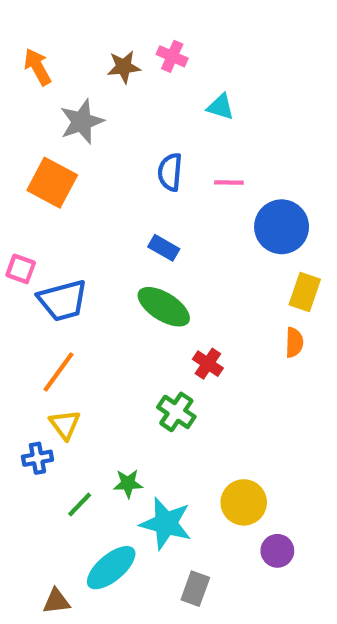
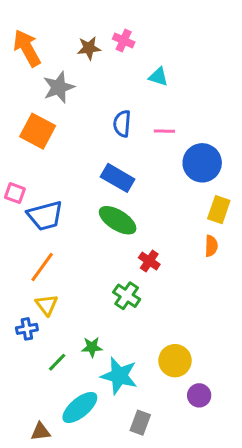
orange arrow: (37, 67) -> (27, 48), size x1.4
blue rectangle: (164, 248) -> (118, 178), size x1.5

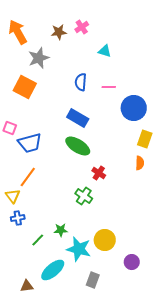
pink cross: (124, 41) -> (82, 27), turned 32
yellow triangle: (47, 305) -> (13, 196), moved
yellow circle: (175, 361) -> (105, 240), moved

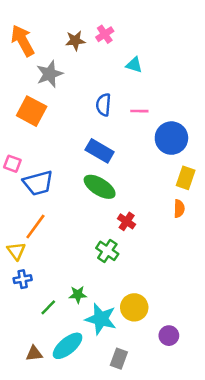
brown triangle: (27, 286) -> (34, 354), moved

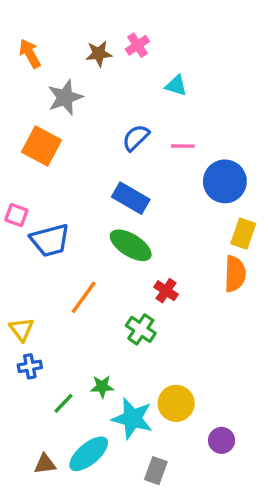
orange arrow: (23, 41) -> (30, 54), size x0.7
blue semicircle: (103, 105) -> (136, 138), turned 40
orange semicircle: (179, 209) -> (235, 274), size x1.5
orange line: (35, 227) -> (84, 297), moved

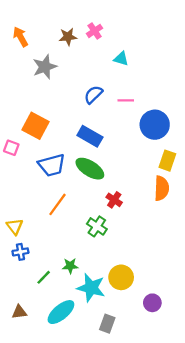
orange square: (42, 146) -> (36, 126), moved
blue trapezoid: (50, 240) -> (52, 165), moved
brown triangle: (45, 464) -> (19, 312), moved

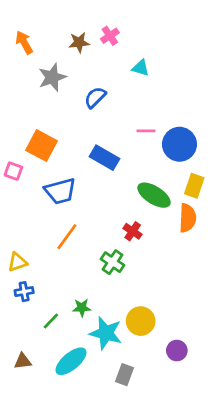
blue semicircle: (93, 95) -> (95, 97), moved
pink line: (126, 100) -> (146, 131), moved
green ellipse: (90, 169) -> (154, 195), moved
yellow triangle: (15, 226) -> (17, 262), turned 48

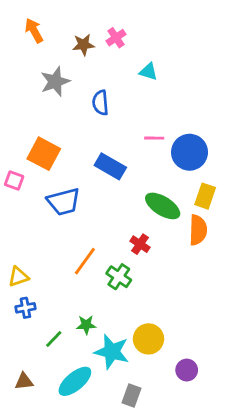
orange arrow: (24, 42) -> (34, 31), moved
blue semicircle: (95, 97) -> (100, 103), turned -50
orange line: (67, 237) -> (85, 261), moved

